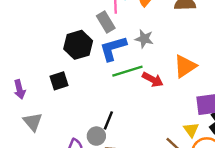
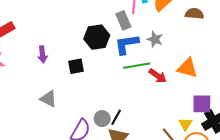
orange triangle: (185, 66) -> (187, 68), turned 40
purple arrow: (19, 89) -> (42, 54), moved
black line: (108, 120) -> (116, 117), moved
gray triangle: (33, 122) -> (48, 99), turned -30

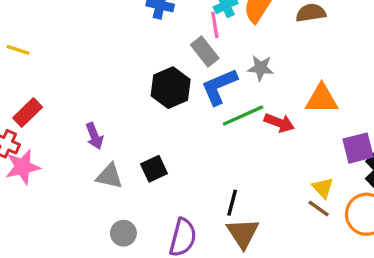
black square: (76, 66) -> (154, 169), moved
gray triangle: (48, 99) -> (110, 176), moved
gray circle: (102, 119) -> (123, 233), moved
yellow triangle: (185, 124) -> (323, 188), moved

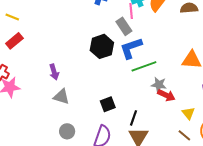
gray star: (261, 68) -> (159, 85), moved
red rectangle: (28, 113) -> (14, 41), moved
red arrow: (279, 123) -> (166, 95), moved
black square: (154, 169) -> (108, 104), moved
brown line: (319, 209) -> (184, 135), moved

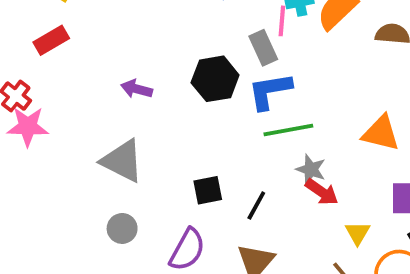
purple arrow: (54, 72) -> (137, 89), moved, turned 112
gray triangle: (61, 97) -> (122, 161), size x1.4
black line: (133, 118) -> (256, 206), moved

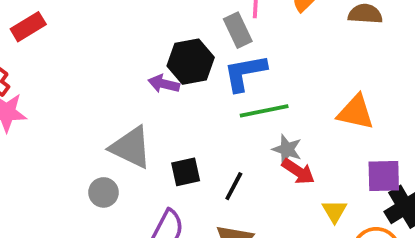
purple arrow: (137, 89) -> (164, 84), moved
gray triangle: (122, 161) -> (131, 147), moved
gray circle: (122, 228) -> (103, 192), moved

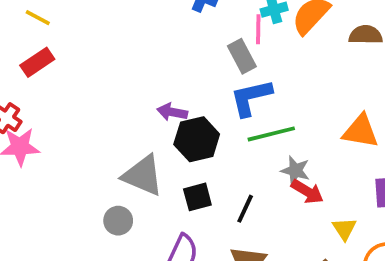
black hexagon: (191, 62) -> (197, 139), moved

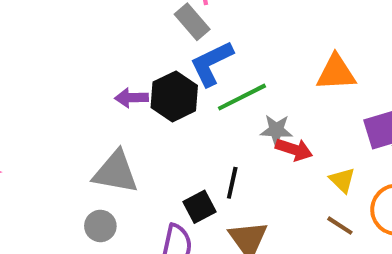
black hexagon: (197, 139) -> (174, 96), moved
black square: (197, 197) -> (199, 207), moved

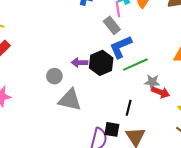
black square: (199, 207) -> (112, 129), moved, turned 35
gray circle: (100, 226) -> (54, 76), moved

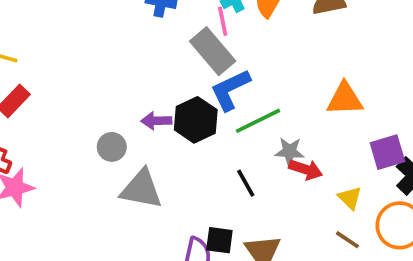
gray rectangle: (112, 25) -> (213, 51), size x1.4
black line: (129, 108) -> (246, 183), moved, turned -42

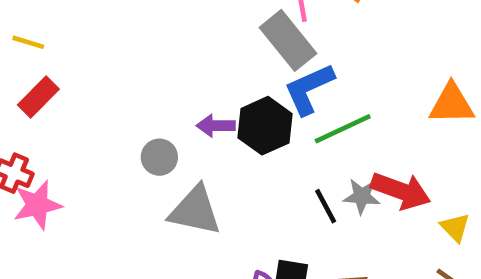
gray star: (289, 151) -> (362, 196), moved
red arrow: (306, 169) -> (401, 191), size x1.4

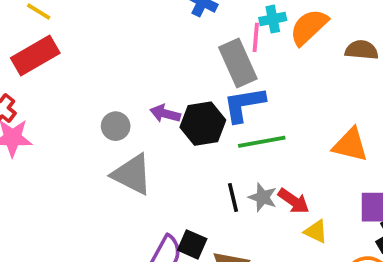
red rectangle: (38, 97) -> (35, 55), size x1.4
red arrow: (401, 191) -> (294, 201), size x0.7
yellow triangle: (455, 227) -> (316, 231), moved, turned -35

